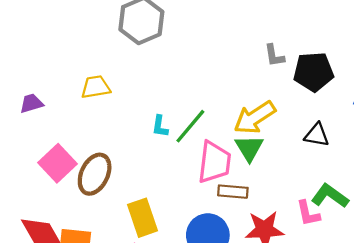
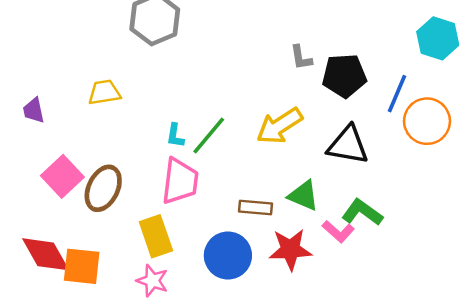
purple trapezoid: (31, 103) -> (34, 110), turned -85
black triangle: (317, 135) -> (348, 145), size x1.5
green triangle: (249, 148) -> (303, 196), moved, turned -36
pink trapezoid: (214, 162) -> (180, 181), moved
pink L-shape: (308, 213) -> (338, 232), turned -36

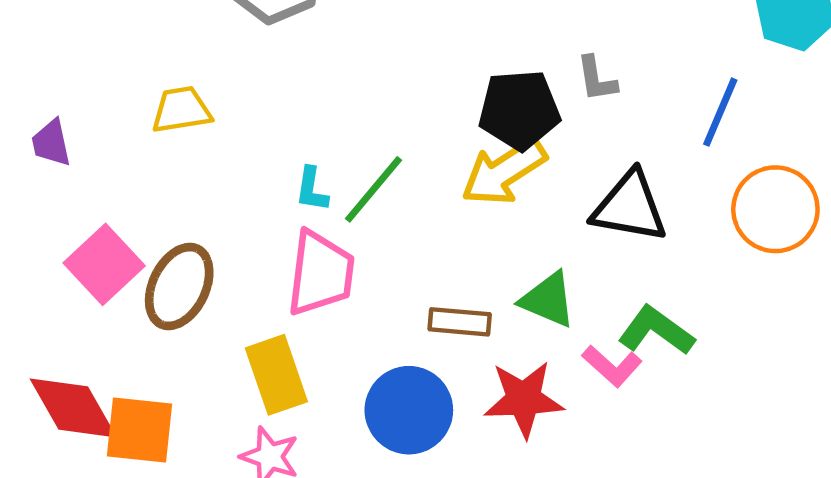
gray L-shape: (301, 58) -> (597, 79), moved
black pentagon: (344, 76) -> (519, 110), moved
orange circle: (427, 121) -> (775, 209), moved

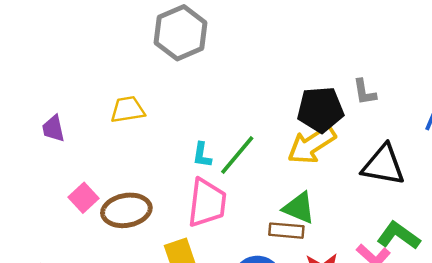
pink square: (104, 264) -> (84, 198), size x0.7
brown ellipse: (179, 287) -> (126, 210), turned 54
green triangle: (548, 300) -> (299, 208), moved

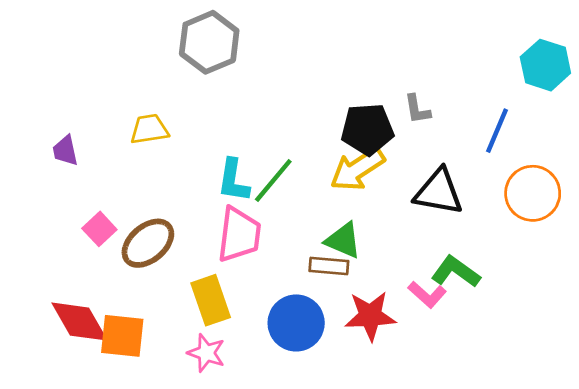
cyan L-shape: (202, 155) -> (233, 180), size x1.5
brown ellipse: (126, 210) -> (148, 243), turned -30

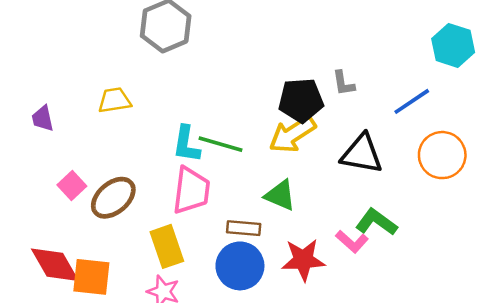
blue line: (497, 131) -> (412, 101), turned 33
green line: (273, 180) -> (220, 144), turned 66
brown rectangle: (329, 266) -> (244, 228), moved

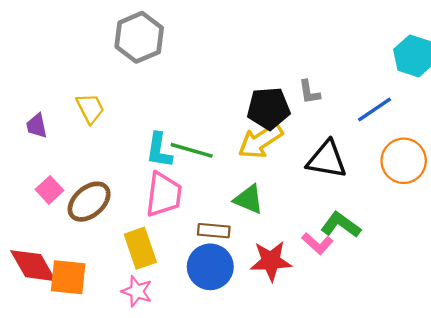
yellow trapezoid: (115, 100) -> (90, 108), turned 72
purple trapezoid: (43, 119) -> (37, 126), moved

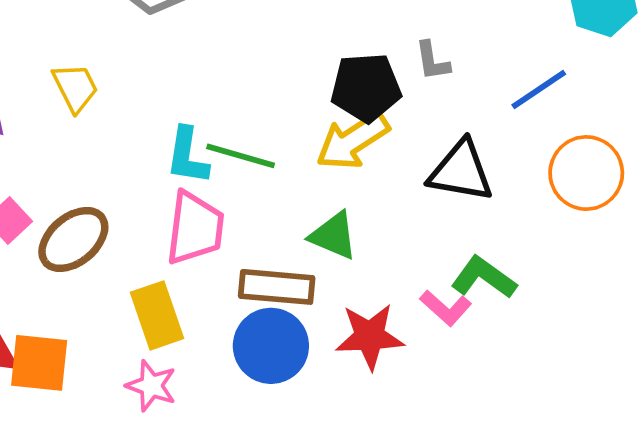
brown rectangle: (214, 231) -> (277, 287), size x1.4

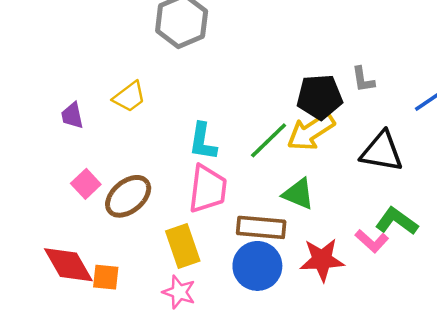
yellow trapezoid: (75, 88) -> (129, 97), turned 80
green line: (241, 156) -> (269, 140), moved, turned -60
orange square: (39, 363) -> (106, 277), size x0.7

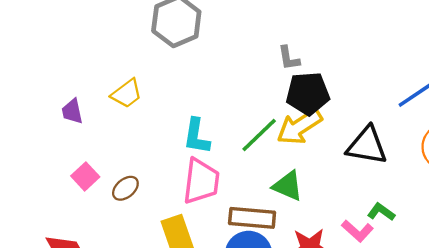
gray L-shape: (363, 79) -> (289, 58), moved
brown ellipse: (128, 196) -> (125, 188), size x0.6
green L-shape: (397, 221) -> (381, 212), size x0.7

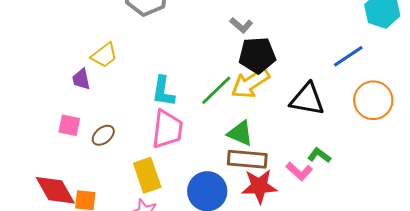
gray L-shape: (289, 58) -> (241, 25), turned -40
purple trapezoid: (72, 111) -> (81, 79), moved
pink square: (85, 176) -> (69, 125), turned -35
brown rectangle: (252, 218) -> (247, 159), moved

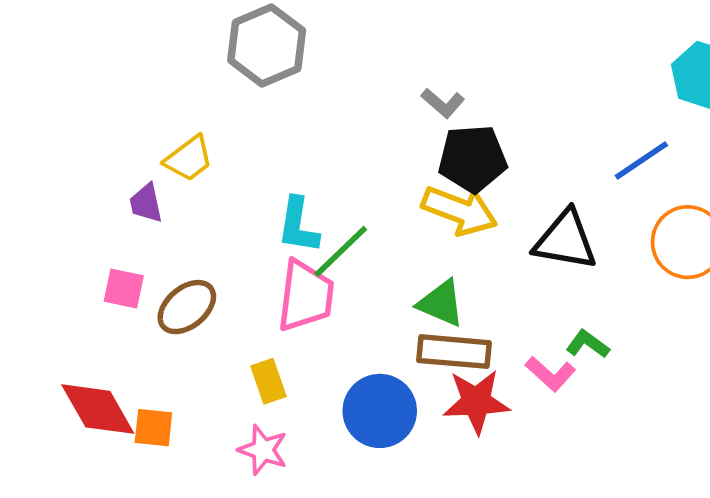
yellow arrow: (250, 83) -> (460, 211), turned -126
green line: (216, 90) -> (341, 251), moved
brown ellipse: (103, 135) -> (187, 307), size x1.4
yellow rectangle: (147, 175) -> (268, 381), size x0.7

